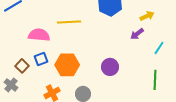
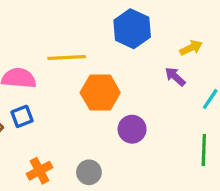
purple arrow: (137, 34) -> (175, 77), turned 80
orange hexagon: (67, 65) -> (100, 93), moved

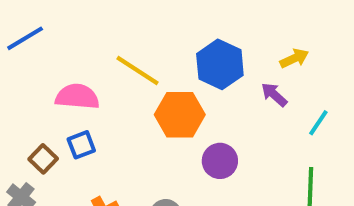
blue hexagon: (132, 29) -> (220, 64), moved
yellow line: (67, 57) -> (138, 70), turned 36

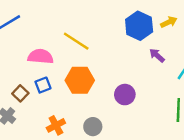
yellow arrow: (294, 58) -> (169, 22), moved
blue hexagon: (220, 64) -> (139, 26), moved
orange hexagon: (180, 115) -> (80, 80), moved

